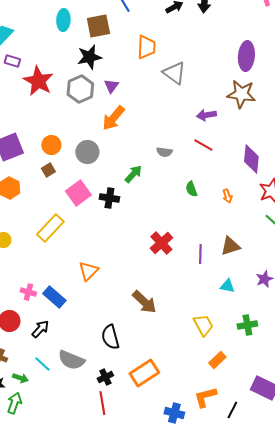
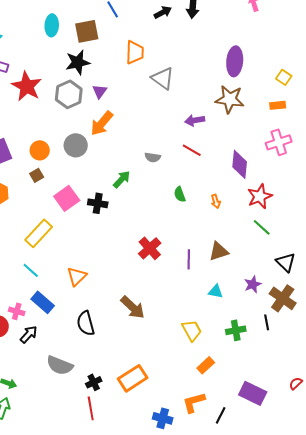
gray circle: (87, 152) -> (76, 145), moved
pink cross: (28, 292) -> (17, 311), moved
black semicircle: (110, 337) -> (86, 323), moved
cyan line: (42, 364) -> (31, 270), moved

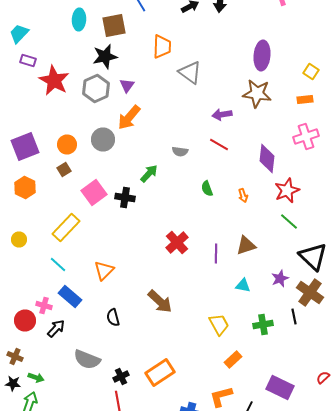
black triangle: (286, 262) -> (313, 256), size x1.4
black semicircle: (86, 323) -> (113, 318), size x0.7

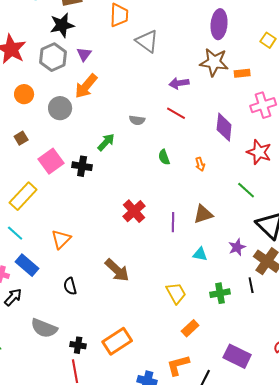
orange rectangle: (305, 100) -> (242, 73), moved
orange circle: (67, 144) -> (24, 94), moved
red star: (287, 190) -> (259, 152), moved, turned -30
black cross: (121, 376) -> (78, 345), turned 35

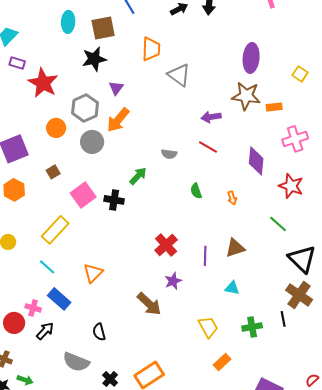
gray hexagon: (53, 57) -> (85, 108), moved
purple star: (237, 247) -> (173, 281), moved
black semicircle: (70, 286) -> (99, 332), moved
black cross: (78, 345) -> (110, 379), turned 35

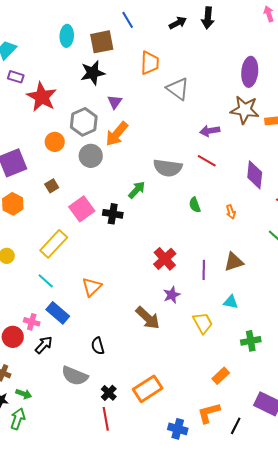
gray semicircle: (169, 154) -> (168, 168), size x1.8
yellow trapezoid: (208, 327) -> (203, 323), moved

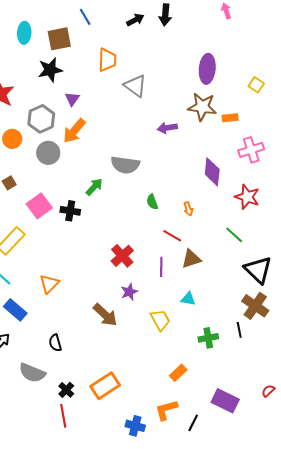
red line: (207, 161) -> (172, 236), moved

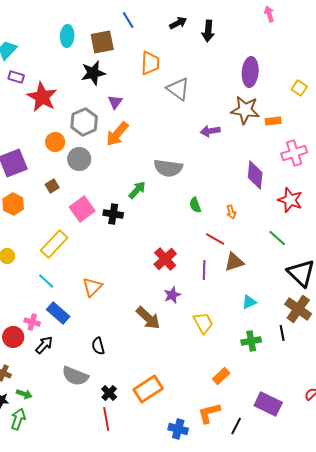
black arrow: (165, 15) -> (208, 31), moved
gray circle: (48, 153) -> (79, 159), moved
cyan triangle: (188, 299) -> (249, 302), moved, turned -35

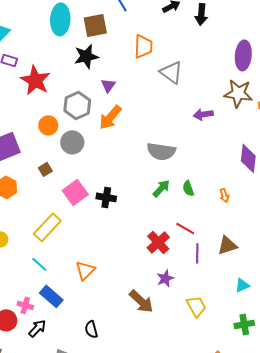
cyan ellipse: (67, 36) -> (60, 19), size x1.4
green arrow: (137, 190) -> (161, 188), moved
red line: (215, 239) -> (185, 228), moved

